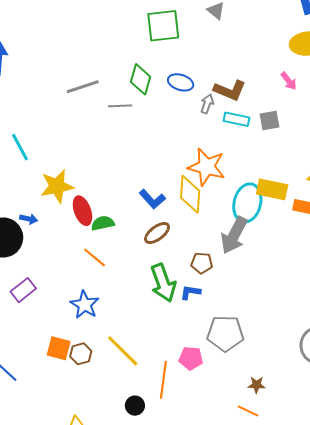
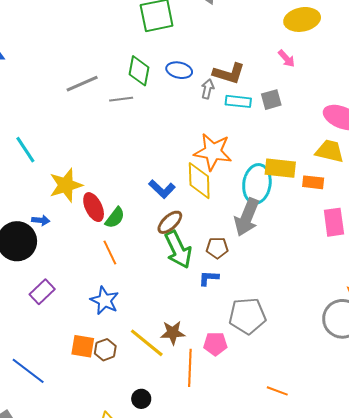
green semicircle: (103, 223) -> (115, 218), turned 145
orange line: (95, 257) -> (110, 252), turned 30
green arrow: (163, 283) -> (178, 250), moved
brown star: (256, 385) -> (173, 333), moved, size x1.4
black circle: (135, 406) -> (141, 399), moved

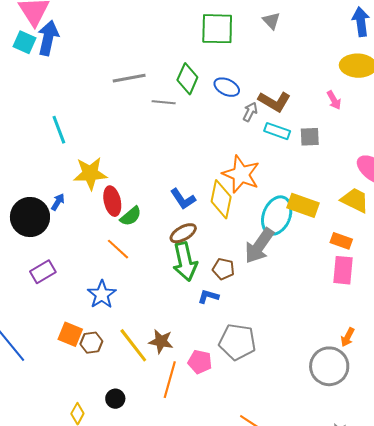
orange rectangle: (313, 182) -> (341, 241), moved
blue arrow: (41, 220) -> (58, 202), turned -78
orange line: (110, 252) -> (118, 249), turned -35

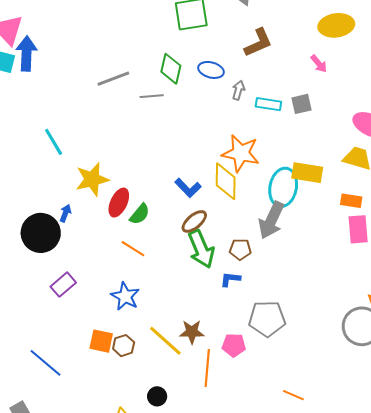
brown L-shape: (274, 102) -> (258, 43), moved, turned -44
red ellipse: (112, 201) -> (119, 203), turned 48

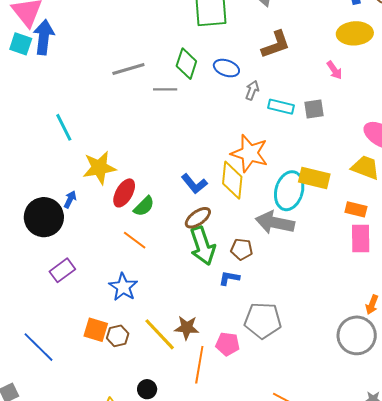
gray arrow: (271, 220) -> (275, 223), turned 72

